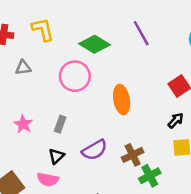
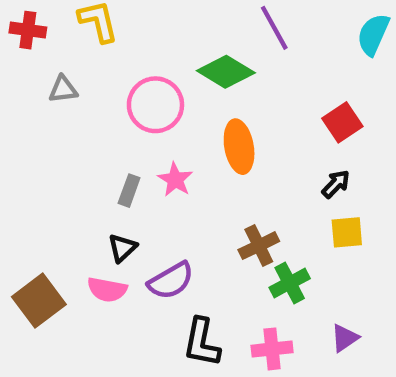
green diamond: (94, 44) -> (226, 72), moved
pink star: (23, 124) -> (175, 180), moved
purple semicircle: (94, 150) -> (171, 281), moved

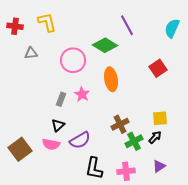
black arrow: (336, 184) -> (155, 137), moved

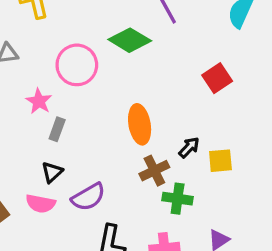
orange ellipse: (111, 79) -> (140, 124), moved
pink star: (82, 94) -> (39, 101), moved
black arrow: (155, 137) -> (189, 147), moved
green cross: (134, 141) -> (178, 199), turned 36

